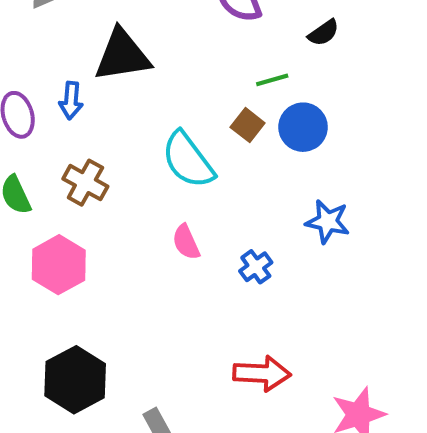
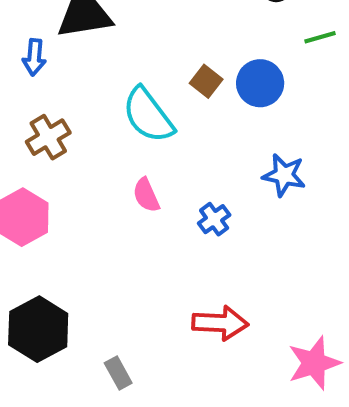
green line: (272, 80) -> (320, 37), moved
brown cross: (85, 183) -> (48, 137), turned 30

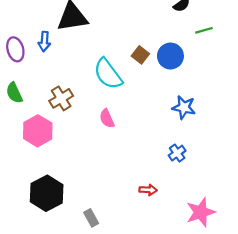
brown cross: (48, 137) -> (61, 98), moved
blue cross: (214, 219) -> (177, 153), moved
red arrow: (220, 323) -> (148, 190), size x0.6

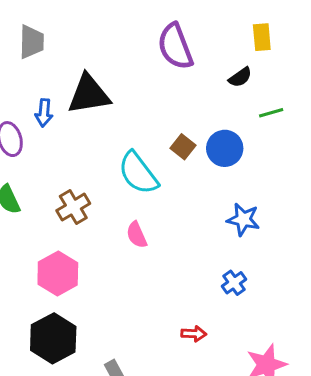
blue arrow: (44, 42) -> (44, 113), moved
pink hexagon: (38, 131) -> (58, 273), moved

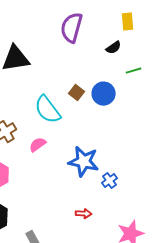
purple semicircle: (175, 46) -> (72, 28), turned 36
blue star: (243, 219) -> (84, 162), moved, size x1.4
pink semicircle: (137, 235) -> (38, 145), moved, turned 78

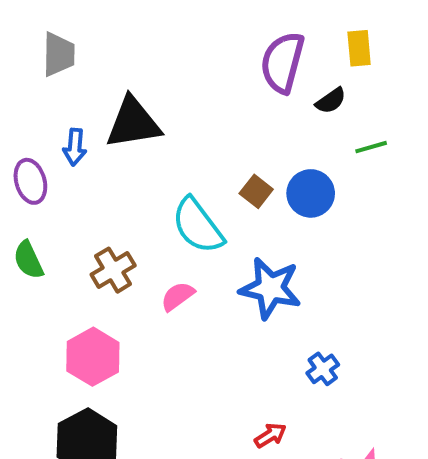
purple semicircle: (72, 28) -> (282, 62), moved
blue star: (84, 162) -> (270, 288), moved
red arrow: (84, 214) -> (270, 435), turned -35

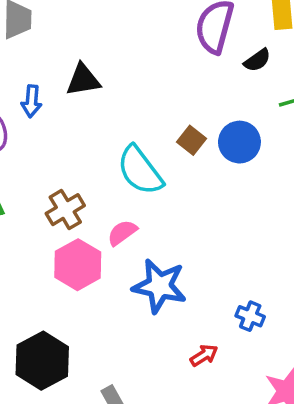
black triangle: (133, 123) -> (83, 80), size x0.7
blue star: (270, 288) -> (160, 286), moved
pink hexagon: (93, 357) -> (78, 265), moved
blue cross: (323, 369) -> (250, 316), moved, turned -32

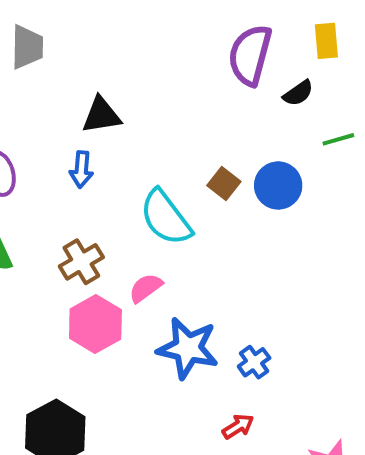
blue arrow: (32, 101) -> (81, 169), moved
blue cross: (250, 316) -> (254, 362), moved, turned 32

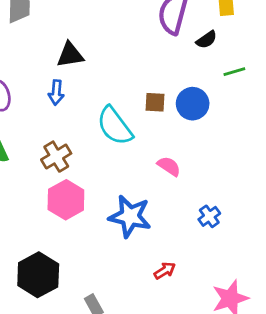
brown square: (224, 183) -> (155, 102), turned -35
pink semicircle: (146, 288) -> (169, 166), moved, turned 70
blue cross: (254, 362) -> (209, 216), moved

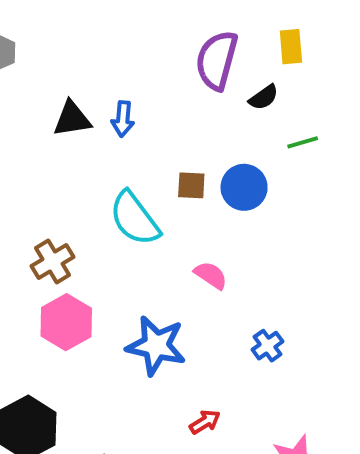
blue arrow: (56, 93) -> (123, 119), moved

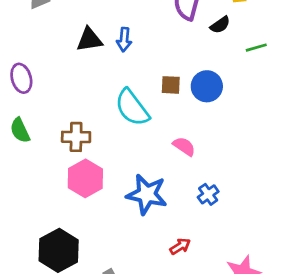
green line: (303, 142) -> (256, 48), moved
brown cross: (53, 262) -> (76, 137), turned 32
blue cross: (267, 346) -> (208, 194), moved

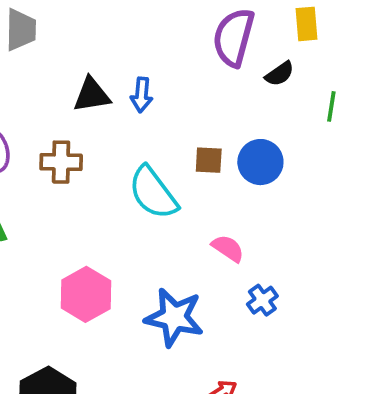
green line: (256, 48) -> (331, 106), turned -65
brown cross: (76, 137) -> (61, 162), moved
blue cross: (208, 194) -> (262, 300), moved

